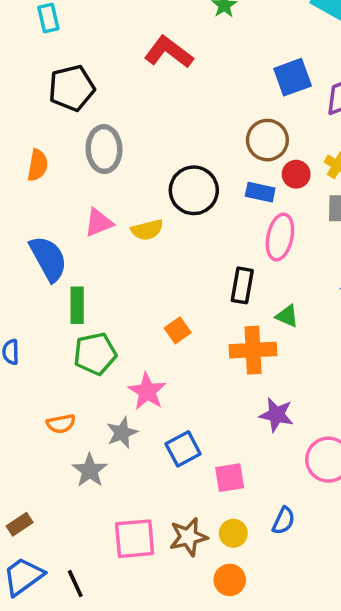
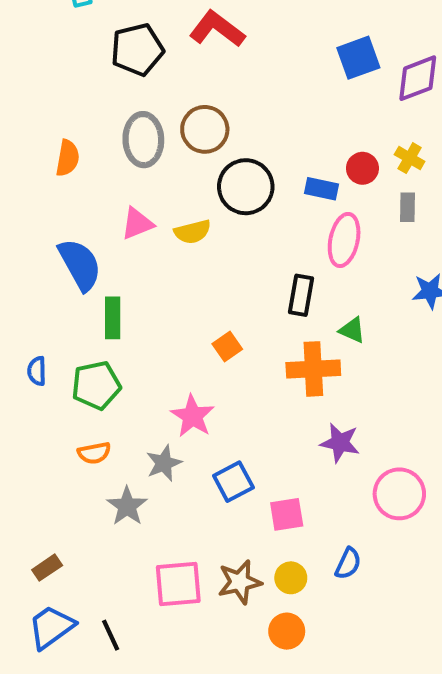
black pentagon: (72, 88) -> (137, 50), moved
brown circle: (267, 140) -> (205, 129), moved
green pentagon: (95, 354) -> (96, 385), moved

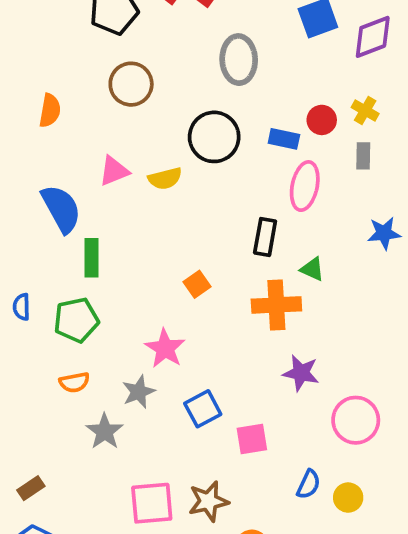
brown circle: (205, 129) -> (131, 84), moved
gray ellipse: (143, 140) -> (239, 60), moved
yellow circle: (291, 578) -> (348, 498), moved

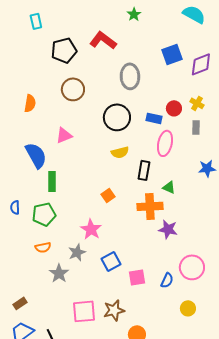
yellow semicircle: (165, 178) -> (120, 152), moved
purple star: (301, 373) -> (168, 229), moved
blue semicircle: (308, 484) -> (167, 280), moved

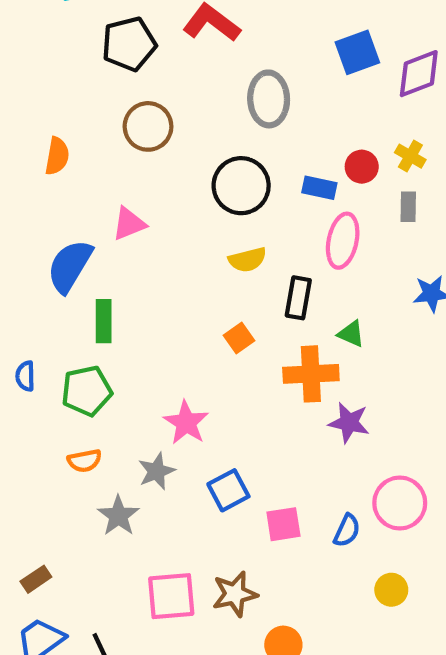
blue semicircle: (36, 155) -> (70, 266), turned -120
orange square: (108, 195) -> (239, 338), moved

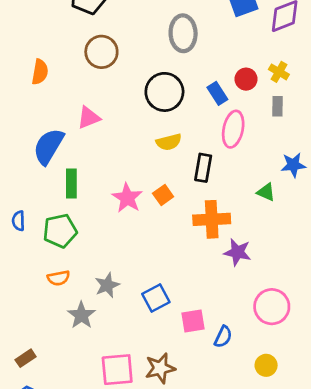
blue rectangle: (319, 188) -> (217, 93), turned 45
green triangle: (351, 334) -> (266, 192), moved
pink star: (186, 423) -> (127, 198), moved
blue semicircle: (347, 531) -> (223, 337), moved

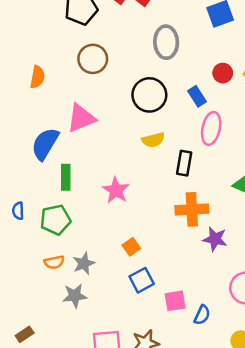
red circle: (246, 79) -> (223, 73), moved
pink triangle: (89, 118) -> (81, 118), size x1.4
orange square: (163, 195) -> (131, 247), moved
gray star: (107, 285) -> (84, 264), moved
gray star: (81, 315) -> (75, 296), turned 30

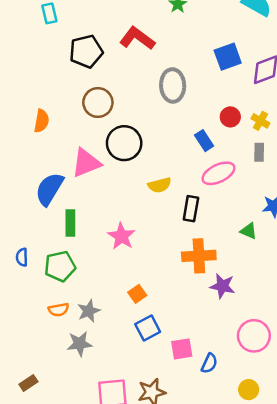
black circle: (149, 95) -> (124, 143), moved
pink ellipse: (211, 128) -> (218, 173), turned 52

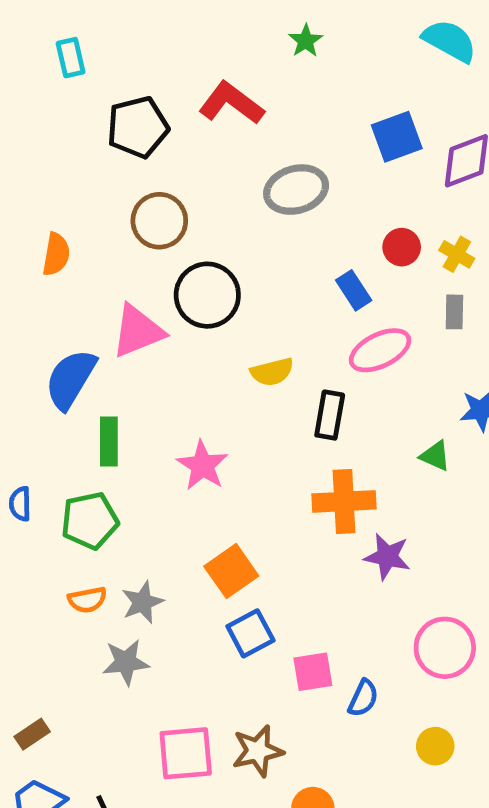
gray ellipse: (173, 85) -> (296, 190), turned 76
orange square: (137, 294) -> (231, 571), size x1.5

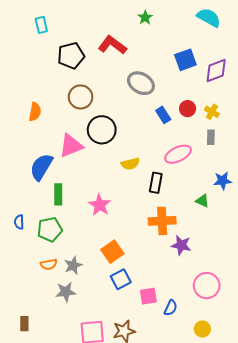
gray ellipse: (296, 190) -> (141, 83), turned 45
blue rectangle: (354, 290) -> (163, 115), moved
brown rectangle: (32, 734) -> (24, 324), turned -56

